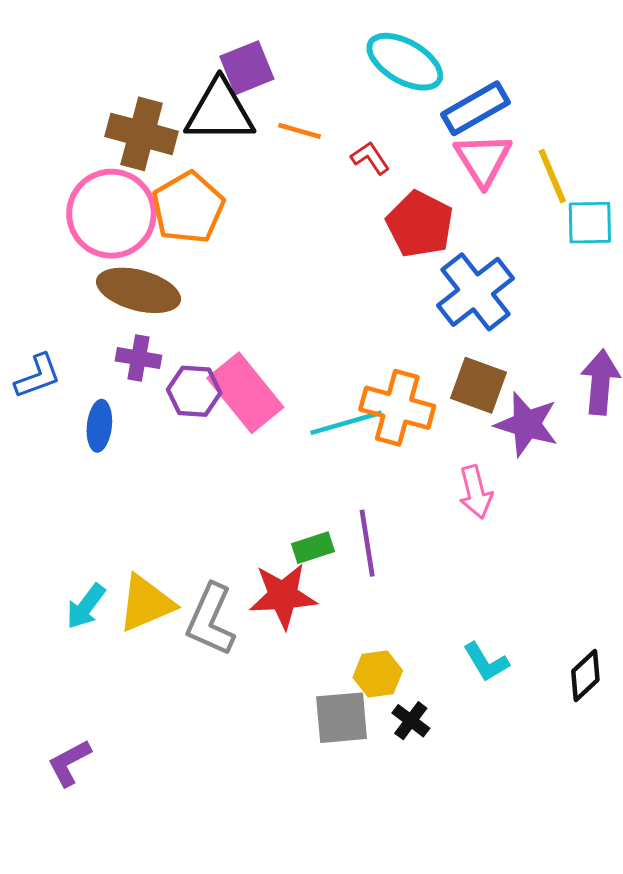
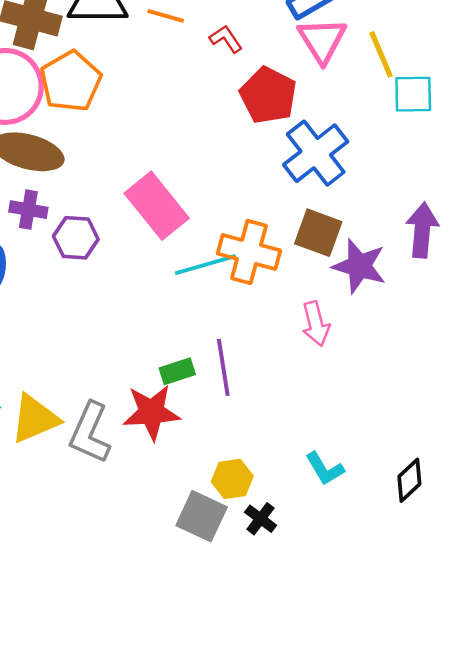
pink rectangle: (245, 393) -> (157, 206), moved
gray square: (342, 718) -> (202, 516), turned 30

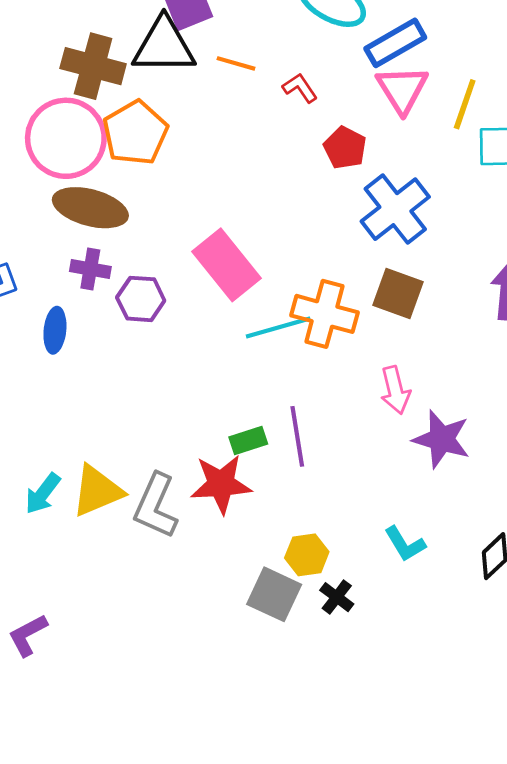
yellow line: (381, 54) -> (465, 104), turned 42
red pentagon: (268, 95) -> (345, 148), size x0.7
purple star: (359, 266) -> (442, 439), moved

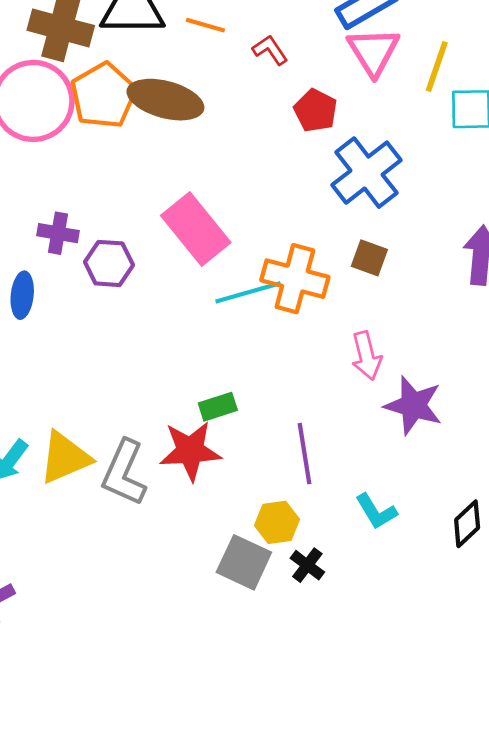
brown ellipse: (90, 208) -> (165, 100), moved
brown square: (398, 293) -> (369, 258), size x0.7
purple line: (297, 436) -> (305, 454), moved

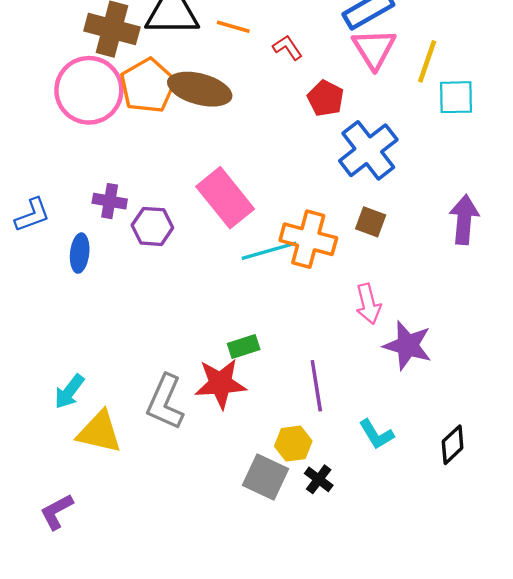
yellow triangle: (65, 458) -> (99, 432), moved, turned 36

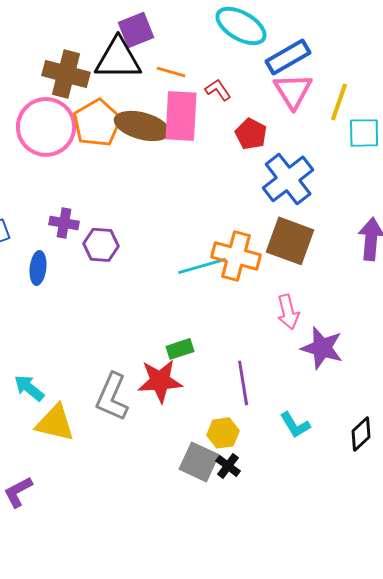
pink rectangle: (225, 198) -> (181, 116), moved, turned 42
brown square: (371, 222) -> (290, 241), size x1.8
cyan arrow: (69, 392) -> (29, 388), turned 92
black cross: (319, 479) -> (228, 466), moved

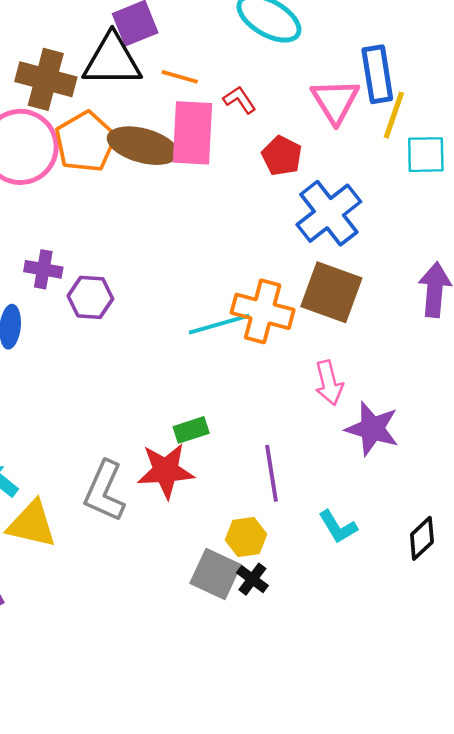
blue rectangle: (288, 57) -> (377, 74), moved, turned -69

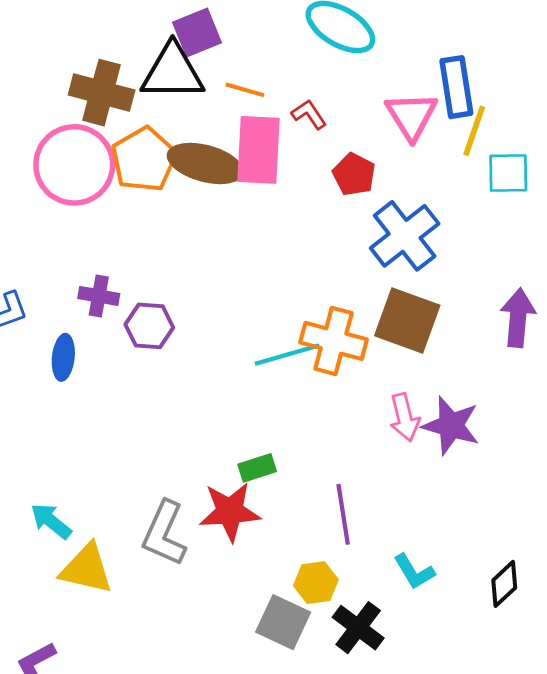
purple star: (372, 429) -> (451, 426), moved
black cross: (252, 579) -> (358, 628), moved, size x1.5

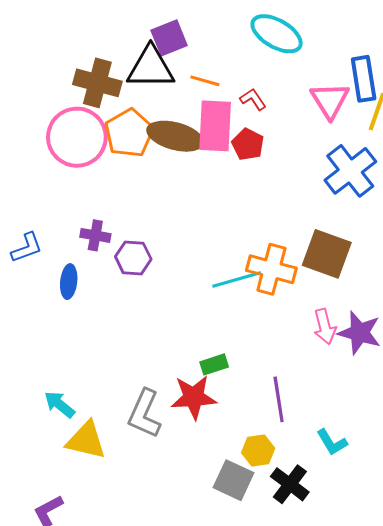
red pentagon: (354, 174) -> (248, 144), moved
blue cross: (405, 236) -> (350, 171), moved

